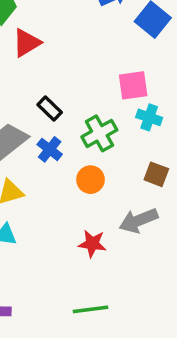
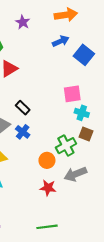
green cross: (99, 133) -> (66, 146), moved
brown square: (156, 174) -> (86, 134), moved
orange circle: (91, 180) -> (47, 160), moved

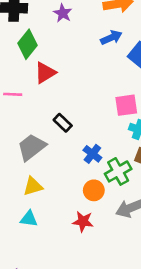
blue cross: (23, 132) -> (92, 154), moved
red star: (48, 188) -> (83, 221), moved

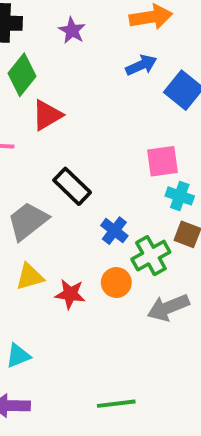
black rectangle: (63, 123) -> (72, 186), size x1.4
cyan triangle: (29, 219) -> (18, 356), moved, turned -30
red star: (83, 221) -> (70, 294), moved

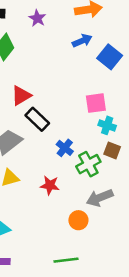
red triangle: (47, 115) -> (21, 96), moved
orange circle: (116, 283) -> (78, 220), moved
red star: (70, 294) -> (50, 185), moved

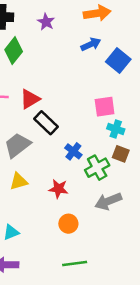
orange circle: (78, 220) -> (68, 224), moved

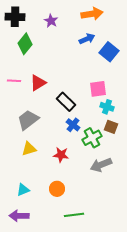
black rectangle: (46, 123) -> (66, 102), moved
orange circle: (68, 224) -> (57, 189), moved

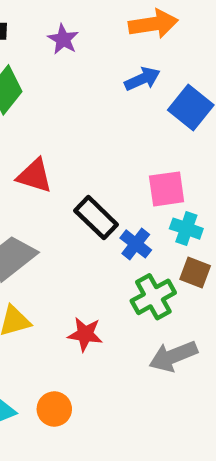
red triangle: (38, 83) -> (34, 176), turned 48
blue cross: (73, 125) -> (136, 244), moved
orange circle: (57, 189) -> (54, 409), moved

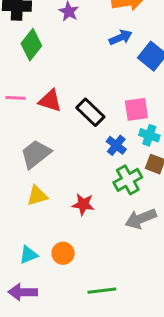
black rectangle: (96, 218) -> (90, 112), moved

